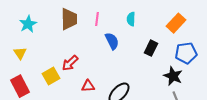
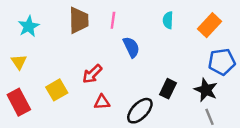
cyan semicircle: (131, 19) -> (168, 20), moved
black rectangle: (151, 48) -> (168, 89), moved
red arrow: (70, 63) -> (92, 74), moved

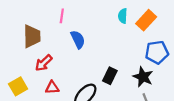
brown trapezoid: (79, 20) -> (32, 36), moved
cyan semicircle: (168, 20) -> (123, 16), moved
yellow square: (57, 90) -> (18, 86), moved

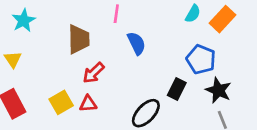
cyan semicircle: (123, 16) -> (193, 14), turned -152
blue pentagon: (157, 52) -> (201, 59), moved, turned 30
red triangle: (52, 87) -> (88, 104), moved

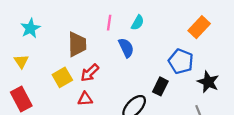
cyan semicircle: (193, 14) -> (138, 23), moved
black star: (218, 90) -> (208, 82), moved
yellow square: (61, 102) -> (62, 77), moved

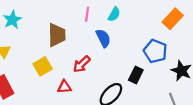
red arrow: (90, 73) -> (82, 64), moved

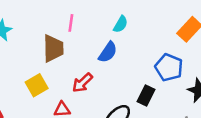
pink line: (87, 14) -> (71, 23), moved
blue semicircle: (103, 38) -> (108, 52), turned 60

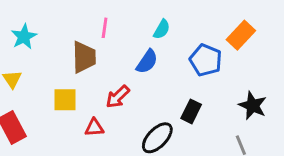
blue pentagon: (169, 67) -> (206, 60), moved
yellow square: (37, 85) -> (65, 100), turned 30

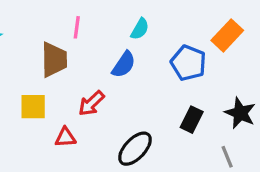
black rectangle: (191, 111) -> (192, 120), moved

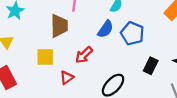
blue pentagon: (188, 63) -> (132, 33), moved
red triangle: (65, 137) -> (67, 78), turned -32

